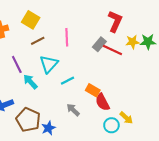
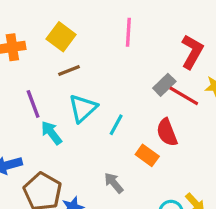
pink line: (67, 37) -> (128, 32), moved
cyan line: (67, 81) -> (116, 125), moved, turned -40
red semicircle: (102, 102) -> (167, 132), moved

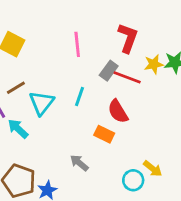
pink line: (128, 32) -> (77, 44), moved
brown line: (69, 70) -> (16, 88), moved
cyan line: (116, 125) -> (80, 97), moved

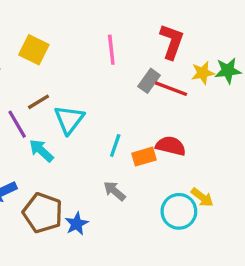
cyan line: (80, 97) -> (115, 145), moved
red semicircle: (118, 111) -> (171, 146), moved, turned 135
orange rectangle: (104, 134) -> (144, 157), turned -42
cyan circle: (133, 180) -> (179, 211), size x1.4

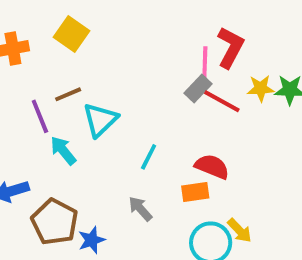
pink line: (111, 50) -> (205, 64), moved
orange rectangle: (144, 157) -> (195, 192), moved

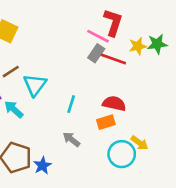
pink line: (205, 64) -> (98, 36), turned -55

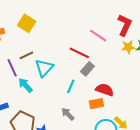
red L-shape: (113, 22) -> (125, 25), moved
gray rectangle: (96, 53) -> (87, 69), moved
red line: (113, 59) -> (79, 53), moved

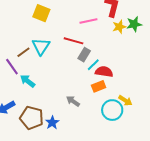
yellow square: (27, 23) -> (41, 13), moved
pink line: (98, 36) -> (88, 21), turned -36
cyan triangle: (44, 68) -> (41, 46), moved
cyan line: (71, 86) -> (93, 65), moved, turned 32

